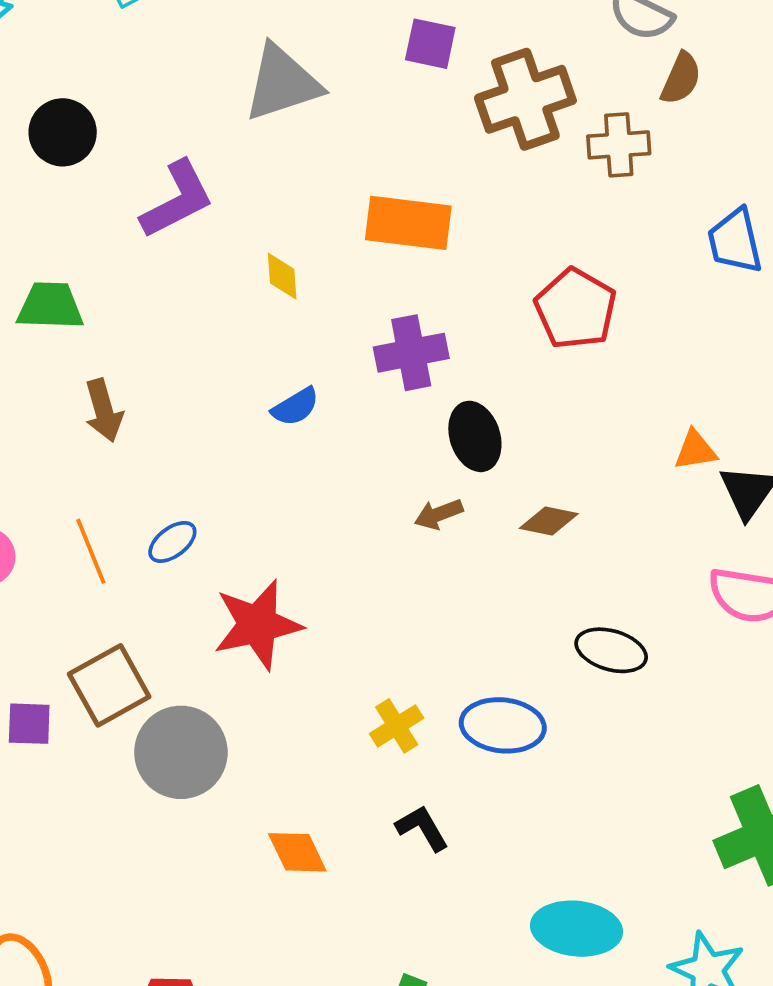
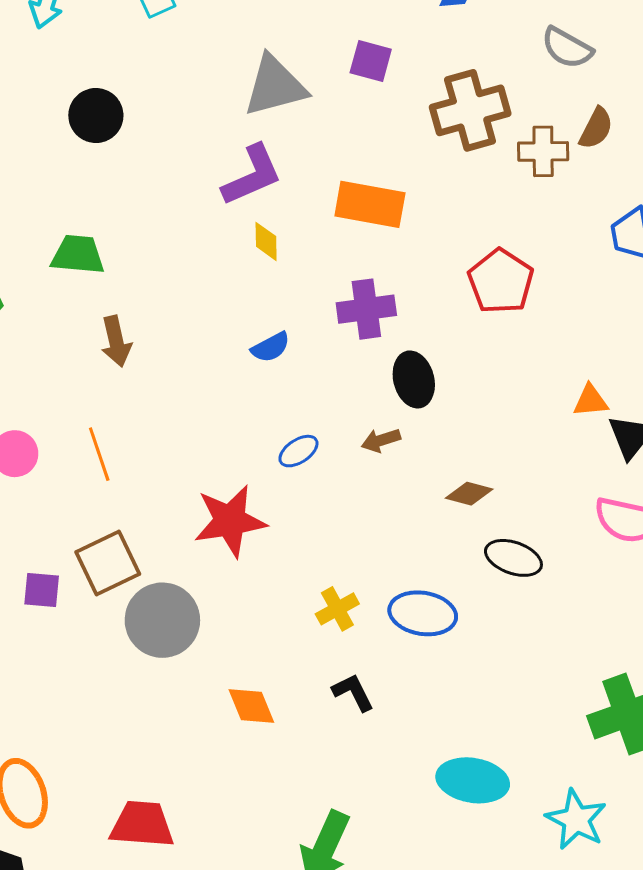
purple square: (430, 44) -> (371, 61), moved
brown semicircle: (681, 78) -> (596, 128), moved
purple L-shape: (177, 200) -> (252, 175), moved
brown diamond: (549, 521) -> (469, 494), moved
blue ellipse: (172, 542) -> (298, 451), moved

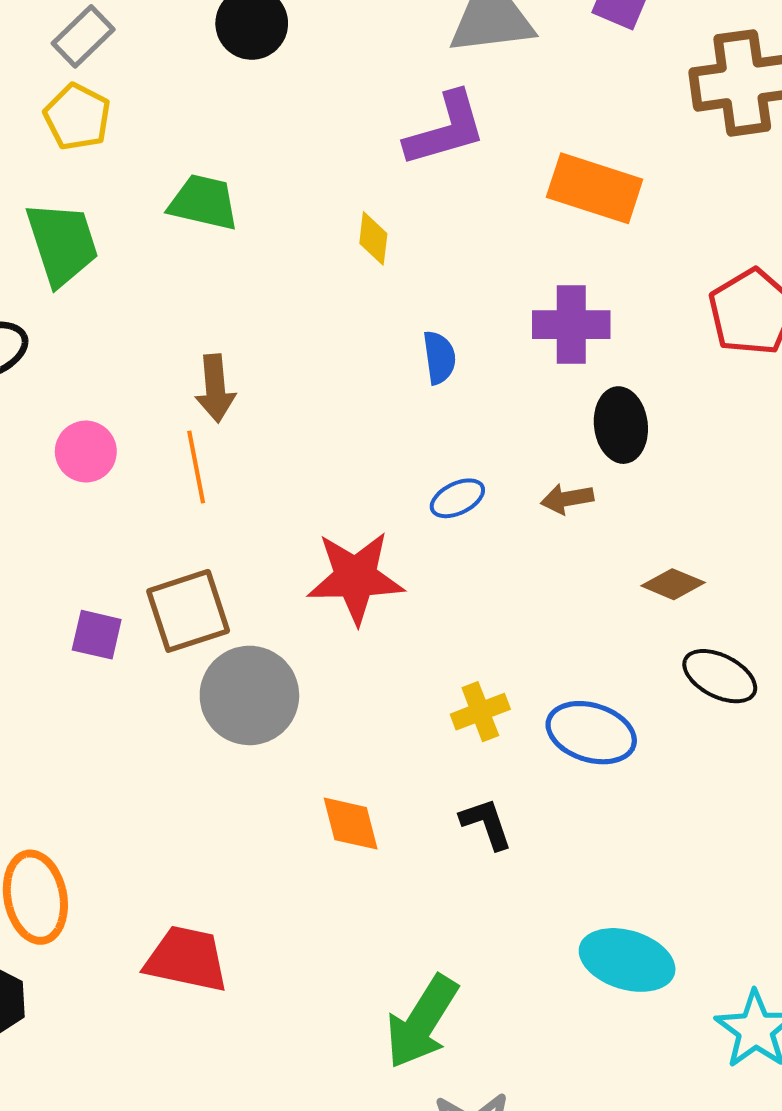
yellow diamond: (266, 241) -> (373, 238), moved
brown arrow: (116, 341) -> (215, 388), moved
blue semicircle: (271, 347) -> (439, 358), turned -78

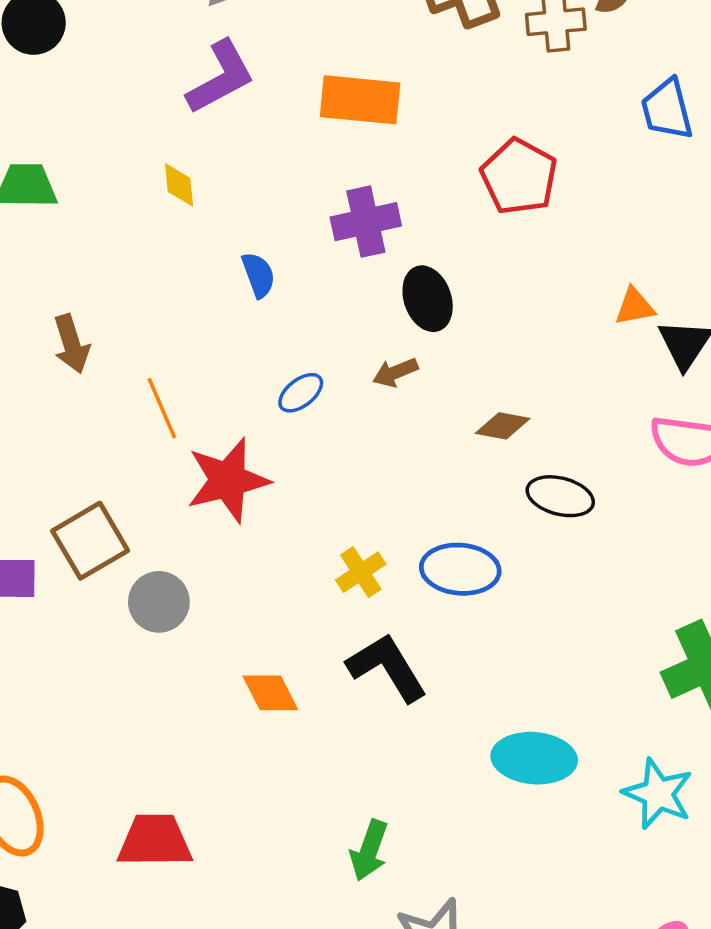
orange line: (196, 467) -> (162, 408), moved
gray circle: (249, 695) -> (159, 602), size x0.7
black L-shape: (486, 824) -> (387, 667), size x1.6
green arrow: (422, 1022) -> (369, 850), size x0.7

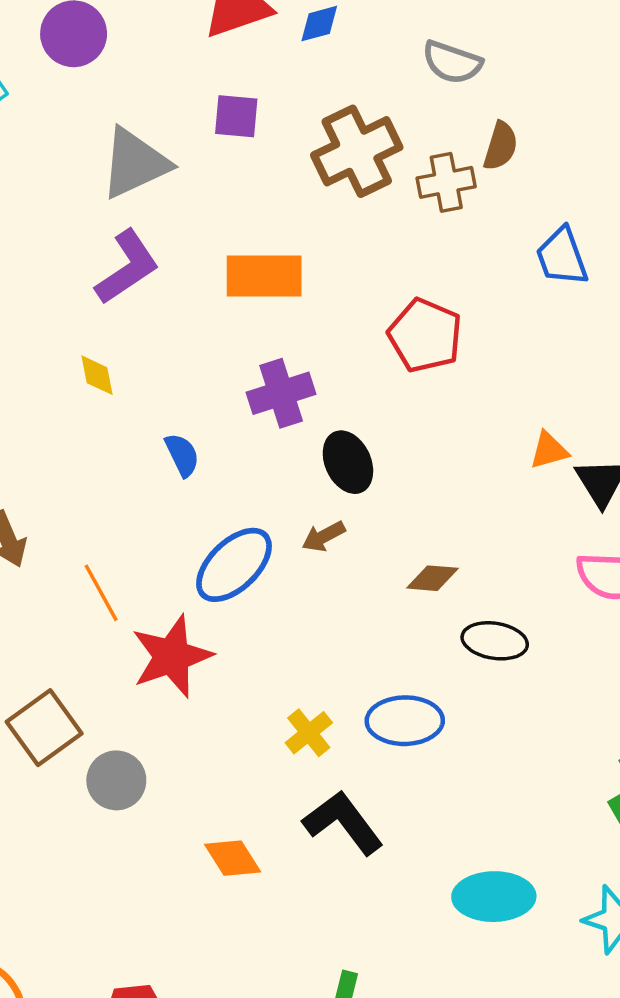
blue ellipse: (301, 393) -> (234, 565), size x1.8

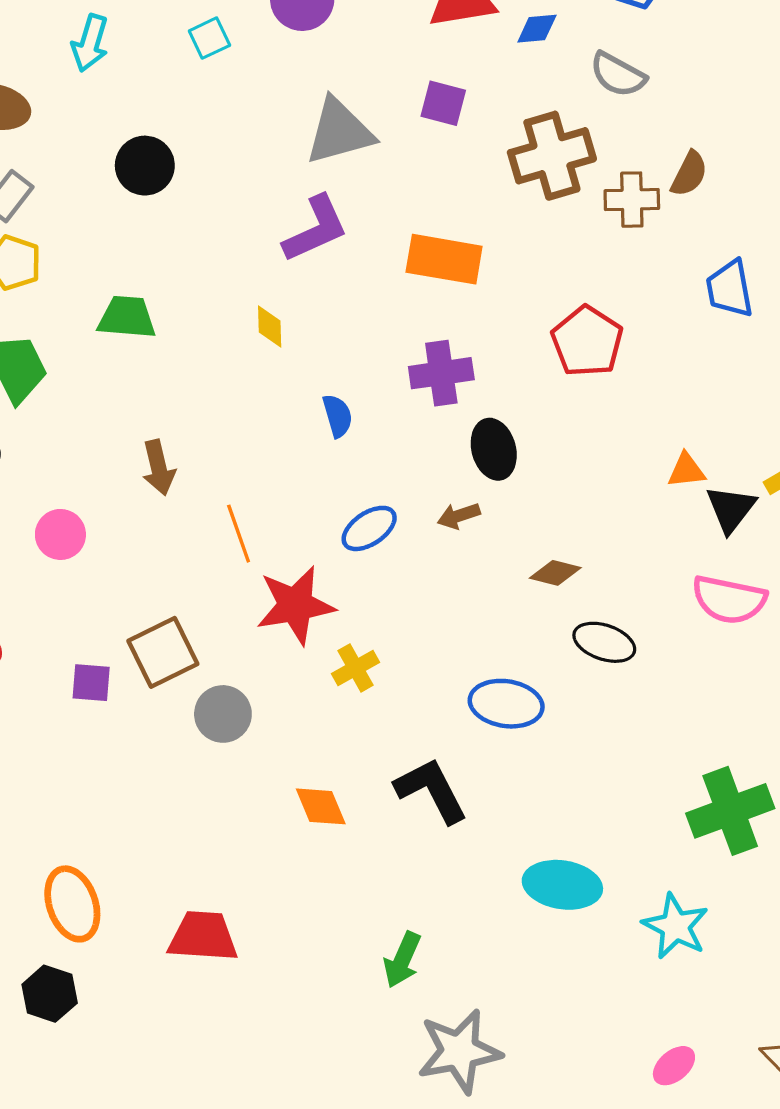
gray semicircle: (452, 62) -> (618, 75), moved
blue ellipse: (234, 565) -> (369, 528), size x0.7
yellow cross: (309, 733) -> (355, 668), moved

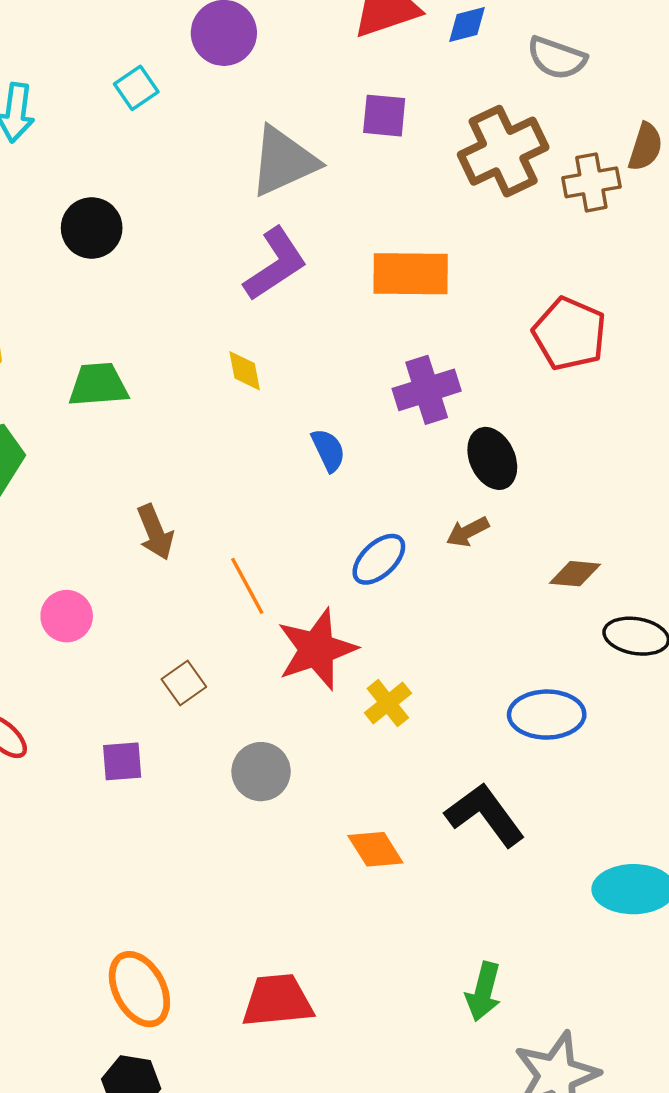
brown square: (163, 652) -> (184, 683), moved, size x0.6

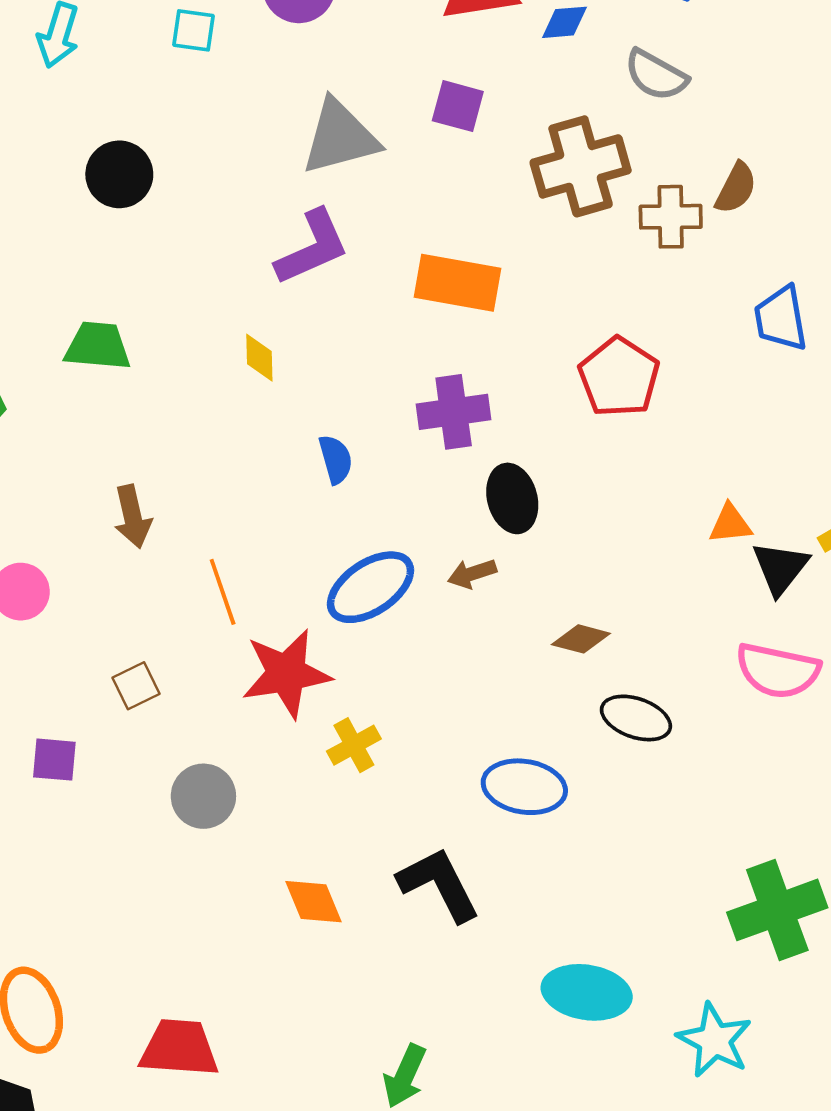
cyan square: (136, 88) -> (194, 30), turned 33
blue ellipse: (379, 559) -> (371, 587), size x1.4

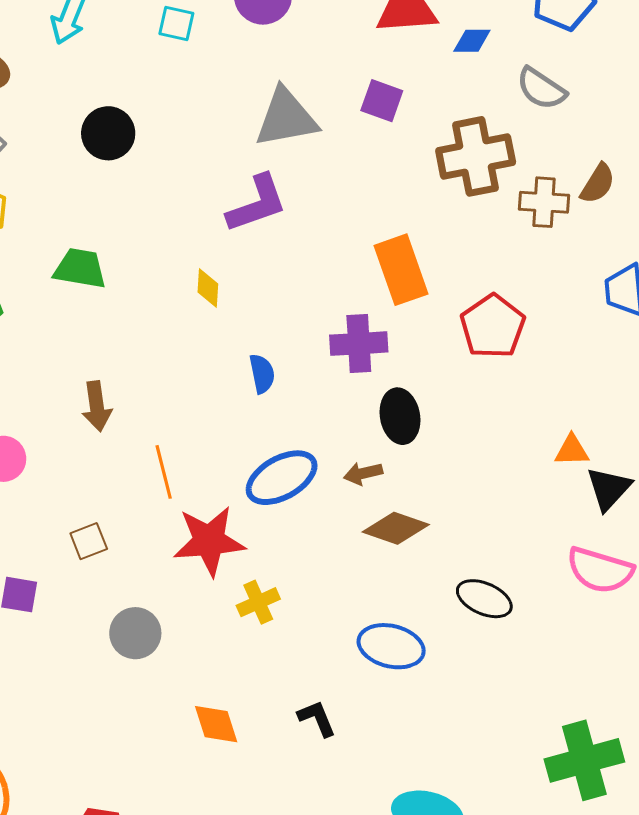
orange rectangle: (458, 283) -> (401, 270), moved, turned 56
brown diamond: (581, 639) -> (396, 528), moved, size x1.4
black L-shape: (439, 884) -> (317, 718), size x0.6

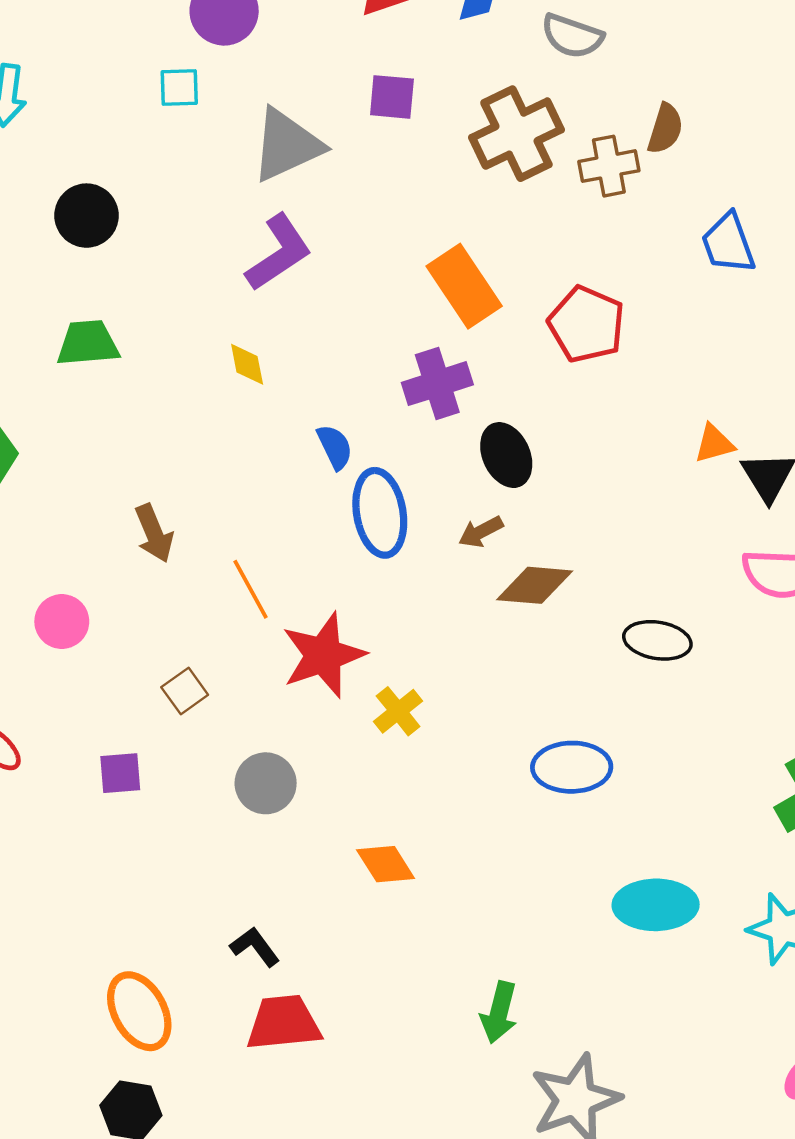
cyan square: (176, 24) -> (179, 87), moved
green trapezoid: (80, 268) -> (88, 343), moved
blue ellipse: (282, 478) -> (380, 513), moved, turned -56
blue ellipse: (391, 646) -> (572, 767), moved
black L-shape: (317, 718) -> (255, 947), moved

